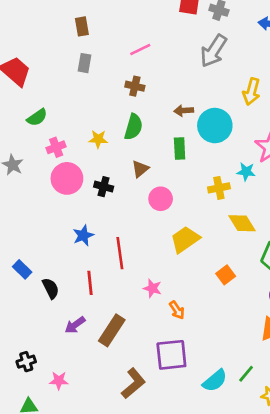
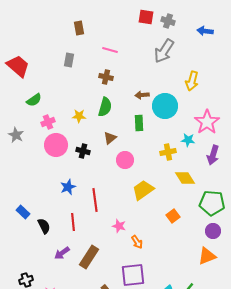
brown rectangle: (82, 26) -> (79, 28), moved
pink line: (140, 50) -> (110, 50), turned 42

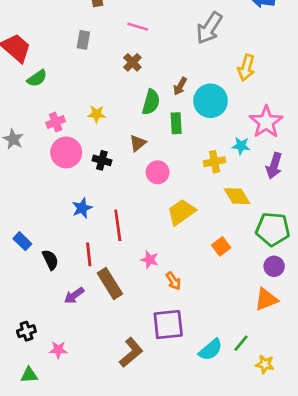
brown cross: (106, 77) -> (132, 62), turned 32
brown arrow: (142, 95) -> (180, 86), turned -56
green semicircle: (34, 100) -> (37, 78), moved
green semicircle: (105, 107) -> (151, 102), moved
brown rectangle: (89, 257) -> (110, 284), moved, turned -65

